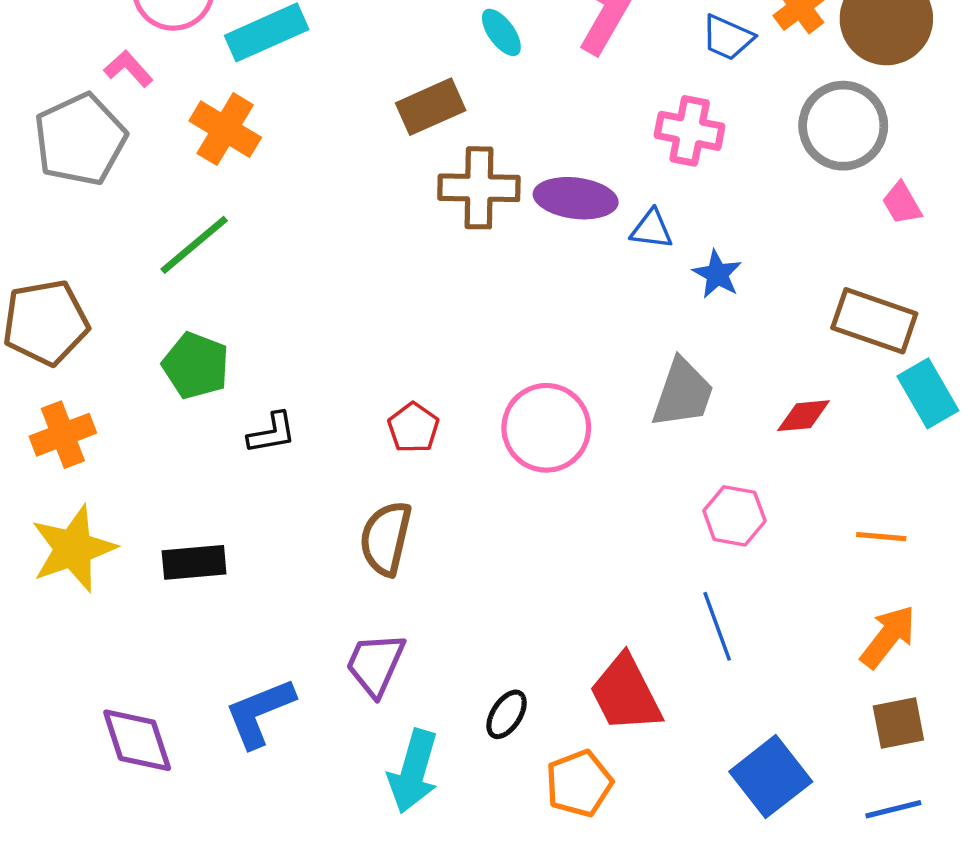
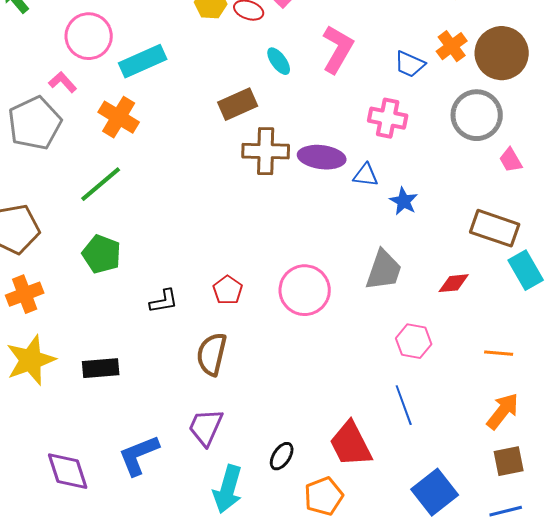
black L-shape: (272, 433) -> (164, 301), moved

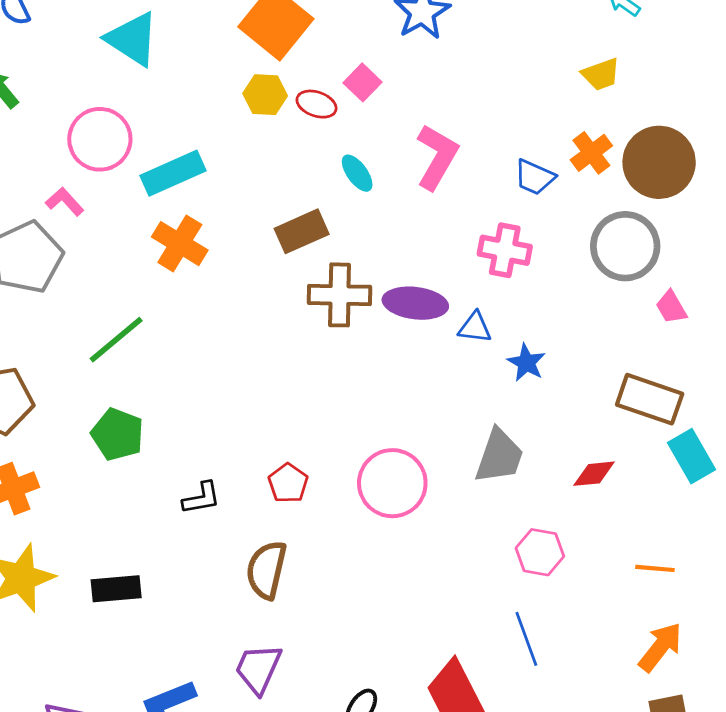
orange cross: (119, 117) -> (180, 244), moved

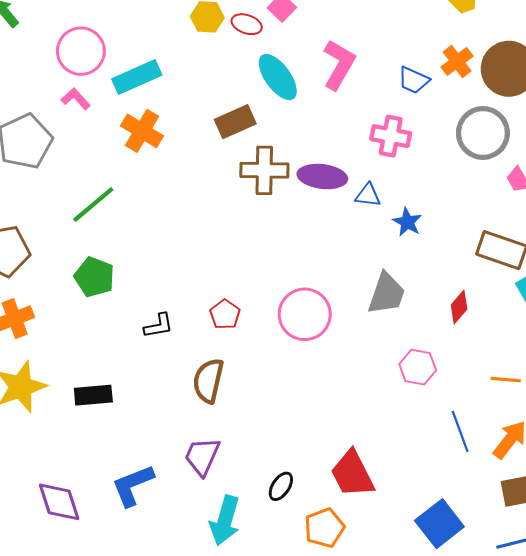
cyan ellipse: (357, 173) -> (278, 77), size x1.6
pink L-shape: (65, 202) -> (76, 99), moved
red diamond: (594, 474) -> (459, 307), turned -44
blue line: (526, 639) -> (460, 431), moved

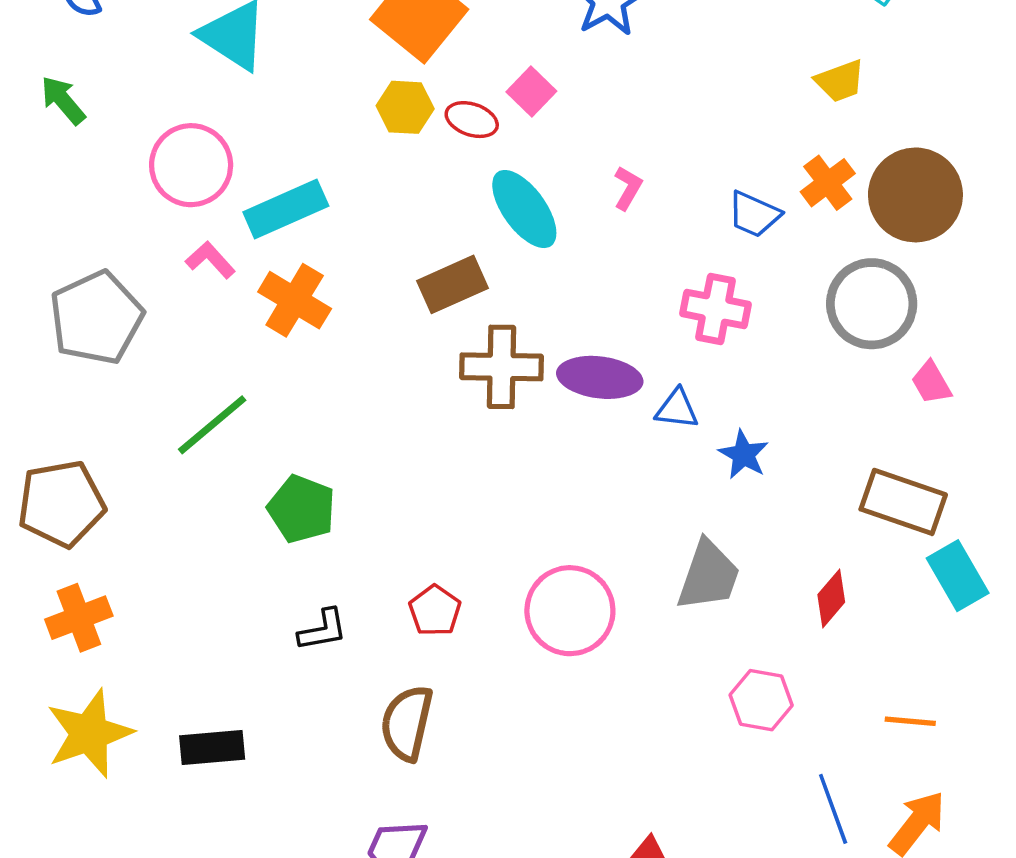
pink L-shape: (339, 65) -> (628, 188), size x0.5
pink L-shape: (76, 99) -> (210, 260), moved
green pentagon: (94, 277) -> (302, 509), moved

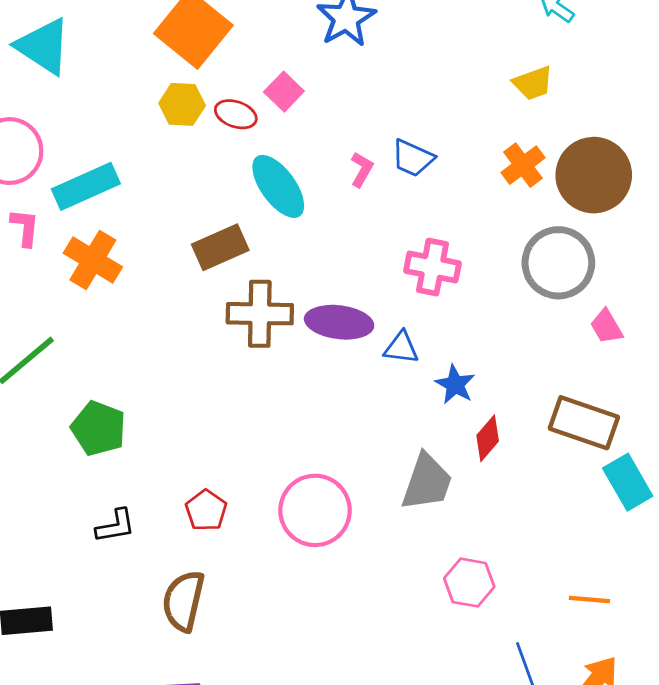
blue trapezoid: (754, 214) -> (413, 158), moved
pink L-shape: (210, 260) -> (25, 227), turned 48
red diamond: (831, 598) -> (488, 438), moved

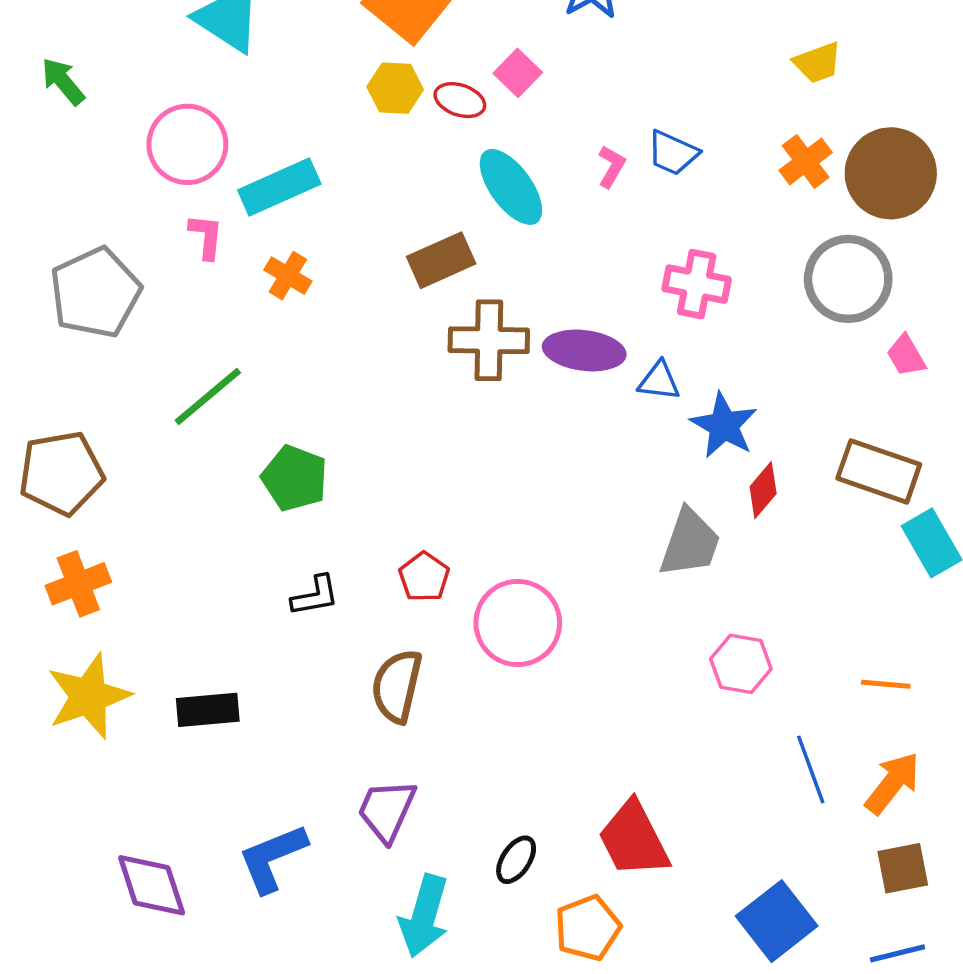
orange cross: (93, 260) -> (288, 276), size x0.7
blue star: (455, 384) -> (724, 425), size x1.4
pink circle: (315, 510) -> (518, 623), moved

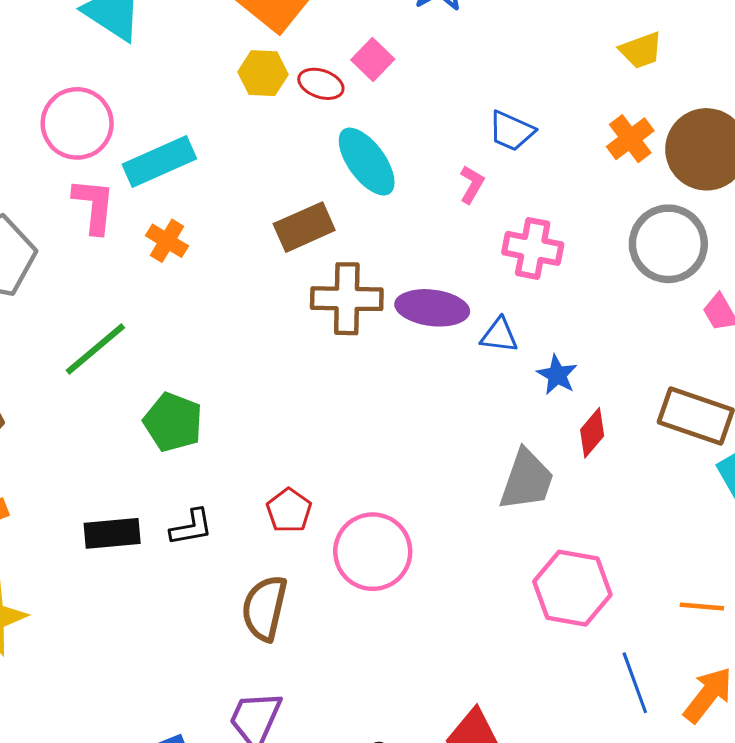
pink L-shape: (611, 167) -> (472, 184), moved
pink L-shape: (206, 236) -> (94, 206), size x1.4
blue star: (724, 425) -> (557, 375), size x0.7
pink hexagon: (741, 664) -> (572, 588), size x1.4
black rectangle: (208, 710) -> (112, 533), moved

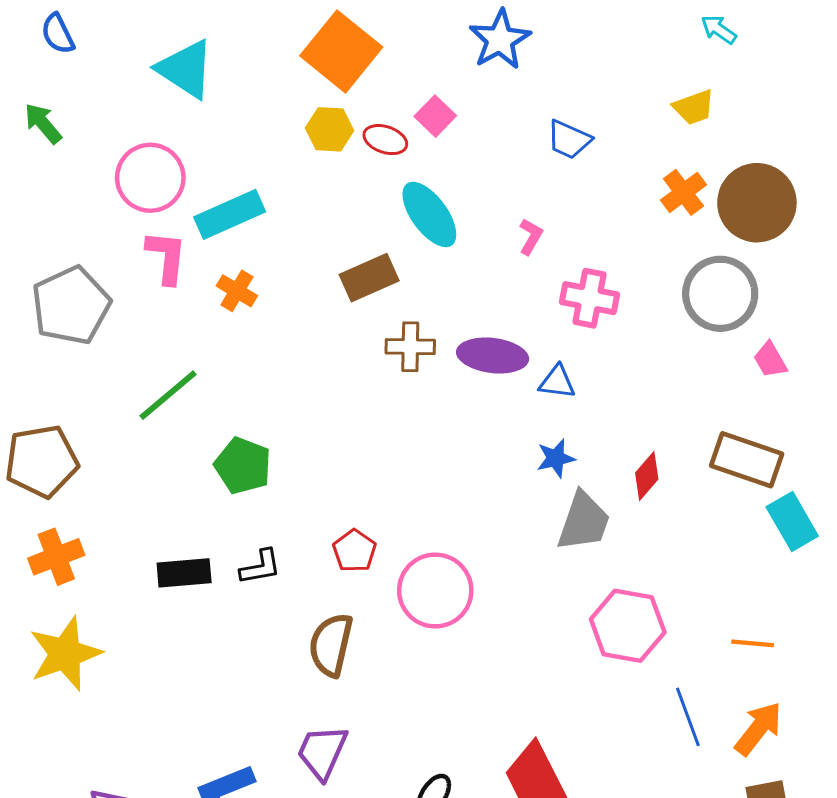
blue trapezoid: (511, 131) -> (569, 140), moved
brown cross: (347, 299) -> (410, 347), size x0.7
blue star: (557, 375) -> (556, 458), moved, turned 30

